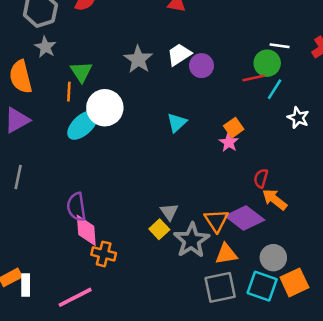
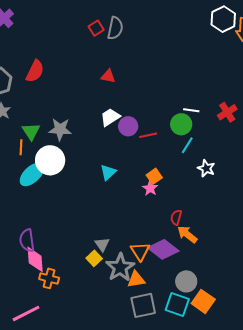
gray star: (138, 59) -> (60, 129), moved, turned -30
red line: (254, 78) -> (148, 135), moved
orange triangle: (226, 254) -> (136, 279), moved
orange square: (294, 282) -> (203, 301), turned -30

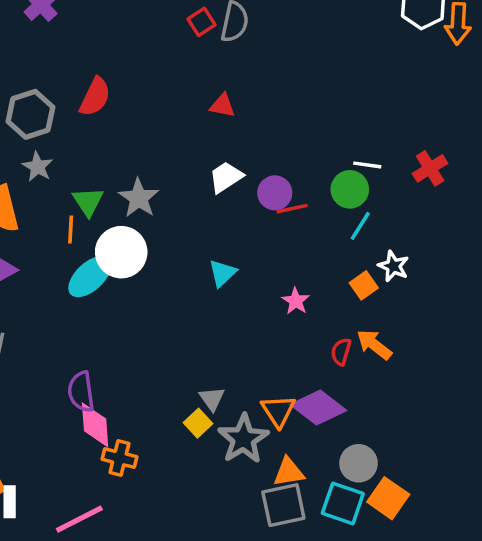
purple circle: (128, 126) -> (275, 193), moved
gray star: (60, 129) -> (139, 198), turned 30
orange square: (154, 176) -> (364, 285), moved
orange arrow: (187, 234) -> (374, 345), moved
orange triangle: (136, 279) -> (289, 472), moved

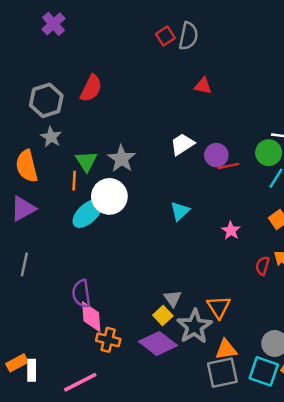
red triangle: (222, 106) -> (203, 86), moved
purple diamond: (318, 407) -> (158, 343), moved

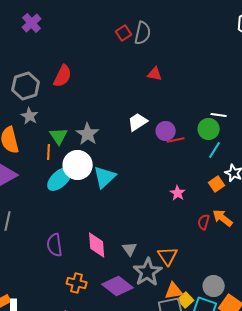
cyan triangle: (180, 211) -> (105, 177), moved, size x1.4
yellow square: (163, 316) -> (186, 300), moved
pink diamond: (91, 317) -> (97, 245), moved

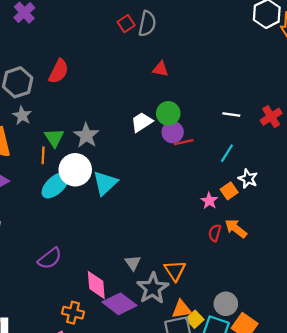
green circle: (209, 129) -> (168, 113), moved
pink star: (178, 193) -> (209, 201), moved
purple semicircle: (55, 245) -> (50, 258), turned -120
pink diamond: (97, 245) -> (96, 285), moved
orange cross: (77, 283) -> (73, 313), moved

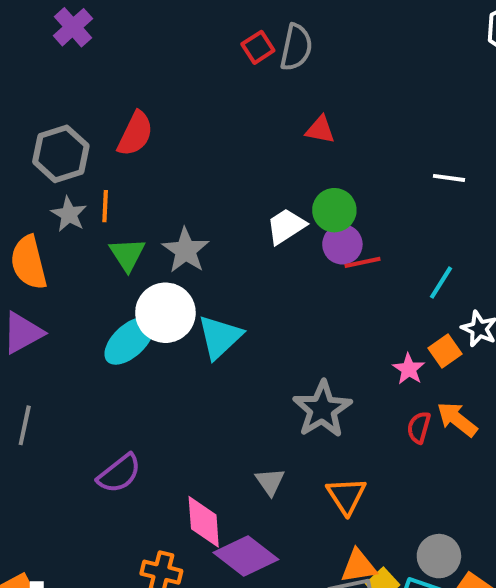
white line: (231, 114) -> (449, 178), moved
orange line: (43, 155) -> (105, 206), moved
gray star: (153, 288) -> (322, 409), moved

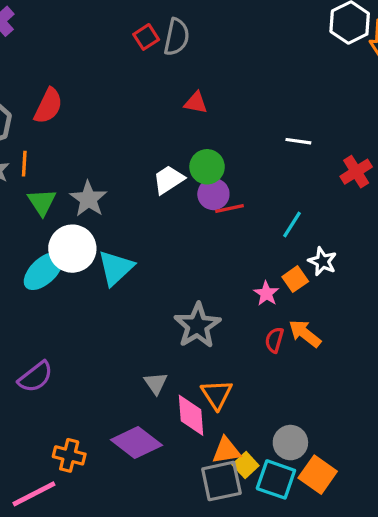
pink diamond: (204, 522) -> (191, 415), moved

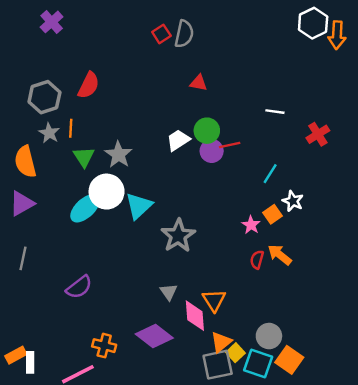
red line: (229, 208) -> (230, 145), moved
gray star: (197, 326) -> (178, 236), moved
orange triangle: (226, 451) -> (221, 342), turned -30

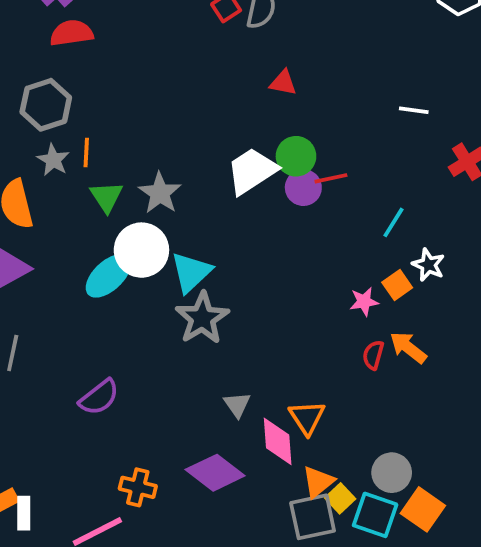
red semicircle: (89, 85) -> (72, 33), moved, turned -124
white line: (275, 112) -> (414, 110), moved
white trapezoid: (178, 140) -> (252, 171), size x1.4
pink star: (251, 225) -> (364, 302), turned 30
gray star: (178, 236) -> (202, 318), moved

